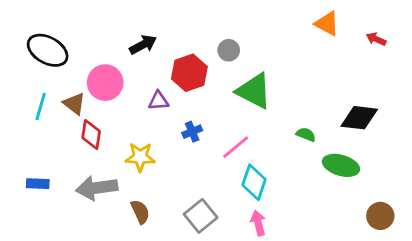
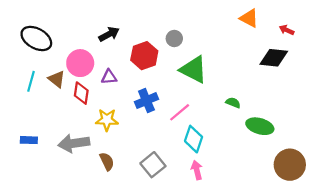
purple triangle: (158, 101) -> (109, 77), moved
black diamond: (359, 118) -> (274, 58), moved
blue cross: (192, 132) -> (146, 101), size x1.5
red diamond: (91, 134) -> (81, 93), moved
brown circle: (380, 216) -> (290, 165), size x1.5

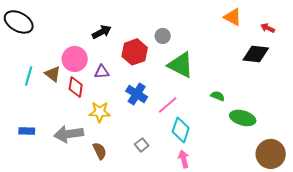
black ellipse: (36, 38) -> (19, 22), moved
blue cross: (146, 101) -> (137, 94), turned -35
gray square: (153, 165) -> (142, 145), moved, size x0.6

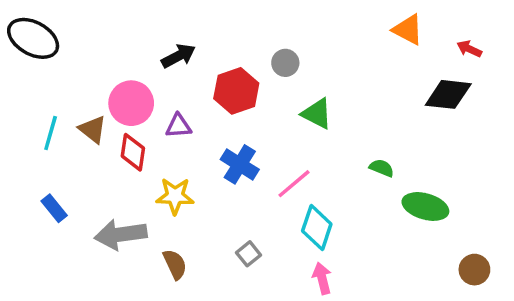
green triangle: (181, 65) -> (317, 114), size x0.7
blue rectangle: (27, 131) -> (54, 208), moved, turned 49
brown circle: (271, 154) -> (474, 270), size x0.6

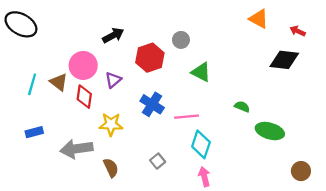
purple triangle: (178, 126) -> (113, 80), turned -36
pink line: (294, 184) -> (187, 117), turned 35
blue rectangle: (54, 208) -> (34, 132), turned -66

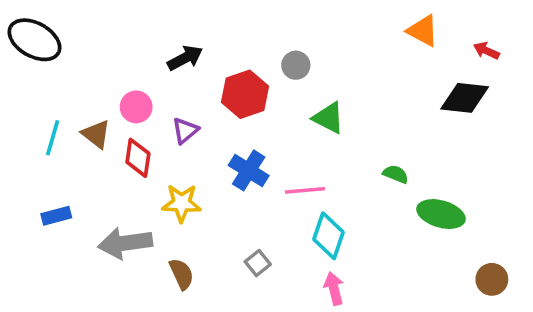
pink circle: (83, 65) -> (136, 107), size x0.7

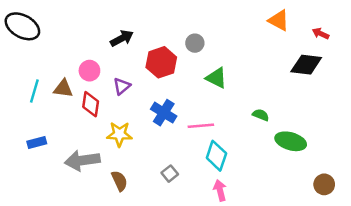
brown triangle: (96, 134) -> (63, 89), turned -30

